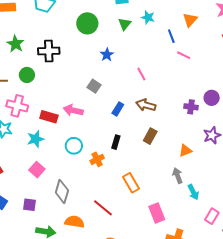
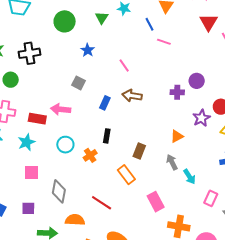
brown rectangle: (150, 136) -> (139, 151), moved
pink square: (37, 170) -> (31, 172), turned -35

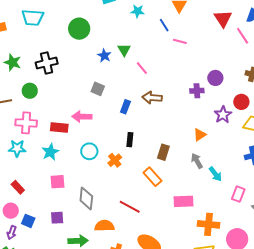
green triangle: (102, 18) -> (124, 50), moved
pink rectangle: (156, 202) -> (183, 201), turned -60

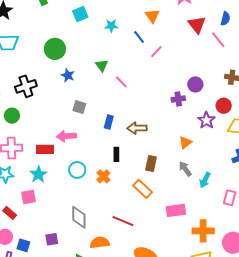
pink line: (180, 41) -> (156, 52), turned -56
blue star: (104, 56) -> (68, 75), moved
brown arrow: (152, 98) -> (137, 128), moved
cyan arrow: (215, 174) -> (205, 180), turned 70
pink square: (58, 182) -> (29, 197), moved

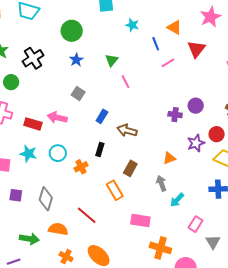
orange triangle: (152, 16) -> (174, 27), turned -42
red triangle: (197, 25) -> (196, 49), moved
black cross: (26, 86) -> (33, 58), turned -30
cyan star: (38, 174) -> (28, 154), moved, turned 30
purple square: (52, 239) -> (16, 195), moved

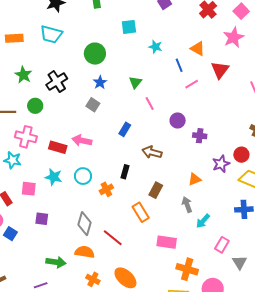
gray square: (78, 94) -> (93, 105), moved
purple circle: (196, 106) -> (178, 120), moved
blue rectangle: (102, 116) -> (125, 129), moved
gray diamond: (46, 199) -> (84, 224), moved

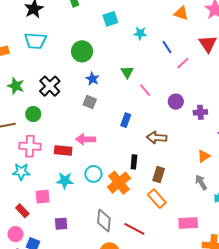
orange triangle: (198, 49) -> (181, 13), moved
orange cross: (106, 189) -> (119, 183), size x1.6
brown rectangle: (156, 190) -> (159, 175), moved

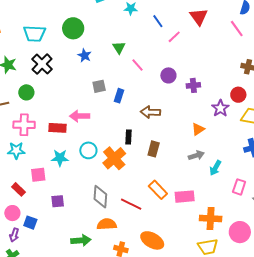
cyan trapezoid: (35, 41) -> (34, 34), moved
gray square: (90, 102) -> (99, 86), moved, turned -32
gray arrow: (201, 182) -> (196, 155), turned 105
orange rectangle: (157, 199) -> (158, 190), moved

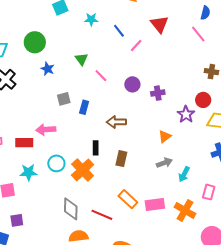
purple square: (58, 201) -> (17, 220), moved
orange cross: (211, 218) -> (185, 210), moved, turned 30

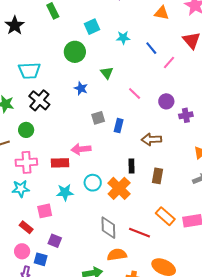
green circle: (35, 42) -> (75, 52), moved
green triangle: (81, 59) -> (107, 73), moved
purple cross: (158, 93) -> (186, 115), moved
purple square: (17, 220) -> (55, 241), turned 32

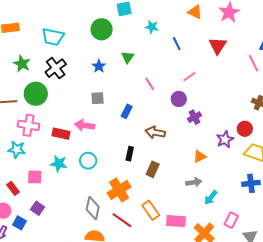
pink line: (169, 62) -> (189, 77), moved
purple cross: (186, 115) -> (194, 117), turned -32
gray square: (98, 118) -> (98, 98), moved
green circle: (26, 130) -> (36, 94), size x1.5
orange cross: (119, 188) -> (119, 190), moved

